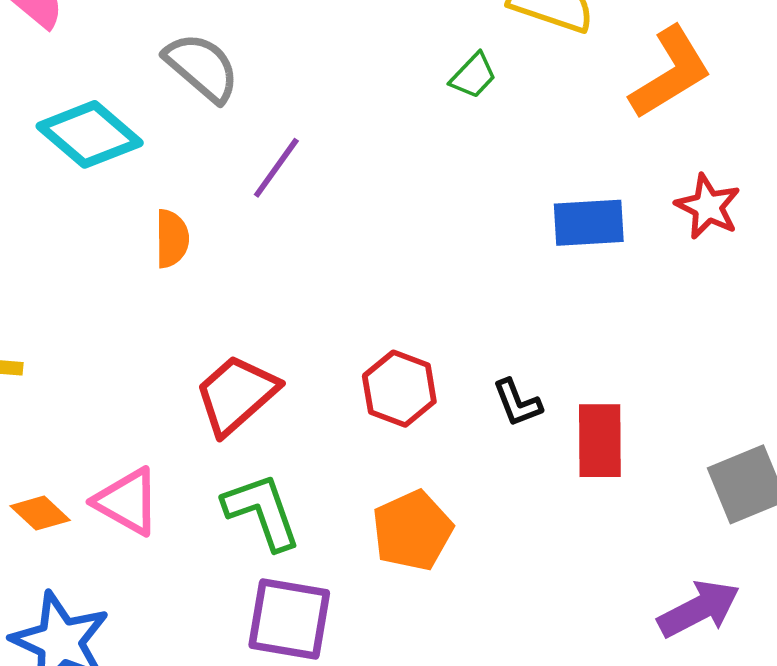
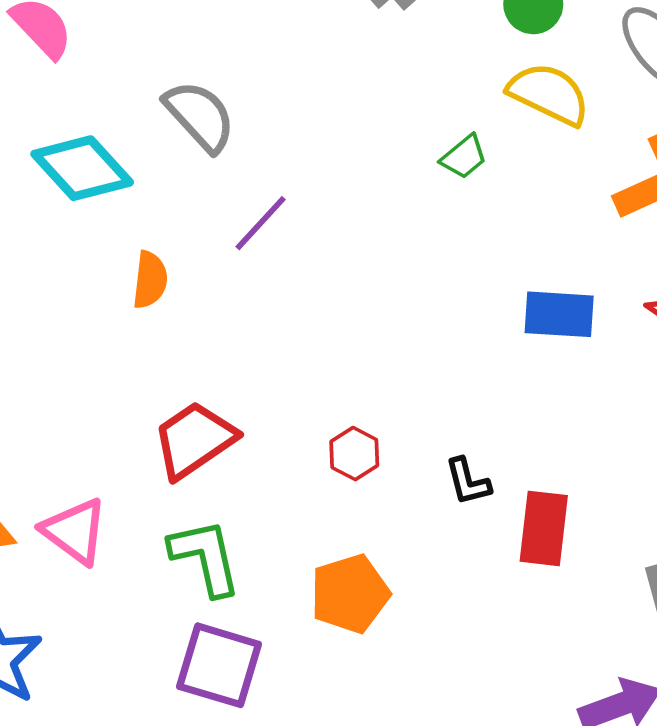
red hexagon: (399, 389) -> (354, 454), size x0.7

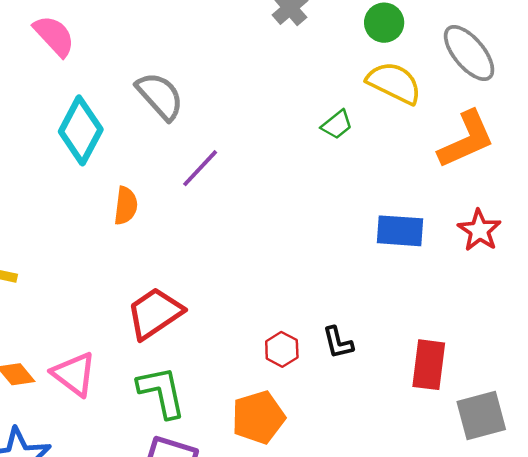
cyan diamond: (82, 168) -> (81, 130), turned 70
red hexagon: (354, 454) -> (282, 349), moved
red rectangle: (544, 528) -> (429, 365), moved

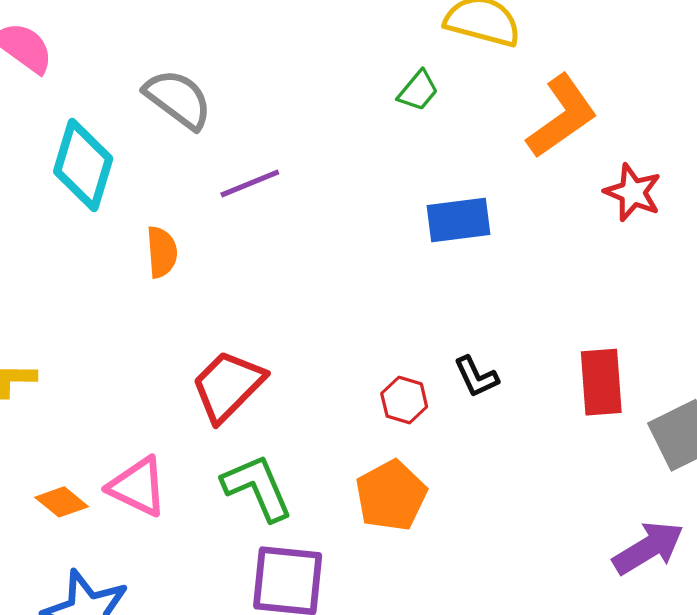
orange L-shape: (466, 140) -> (562, 116), moved
purple line: (200, 168) -> (250, 183), turned 36
blue rectangle: (400, 231) -> (459, 220), moved

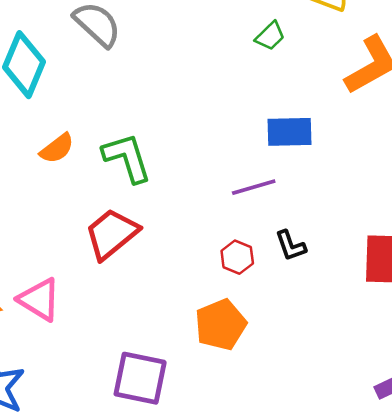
purple line: (250, 183) -> (254, 187), moved
orange semicircle: (162, 252) -> (57, 148), moved, turned 51
green L-shape: (257, 488) -> (127, 158), moved

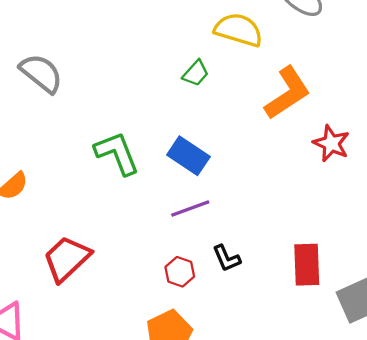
blue rectangle: (290, 132) -> (188, 156), moved, turned 39
green L-shape: (127, 158) -> (117, 153), moved

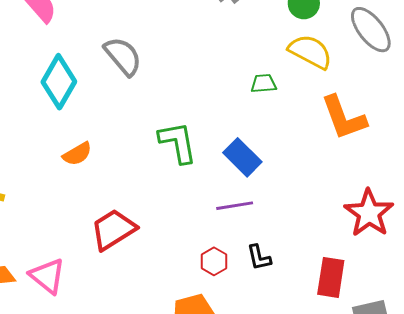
green trapezoid: (196, 73) -> (264, 84), turned -148
orange L-shape: (287, 93) -> (344, 118), turned 92
red star: (331, 143) -> (369, 213), moved, size x1.4

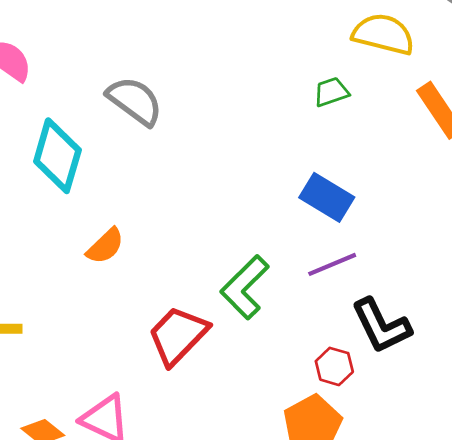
green L-shape: (178, 142) -> (245, 287), moved, turned -111
black L-shape: (259, 257) -> (381, 326), size x1.6
red hexagon: (214, 261) -> (334, 366), moved

